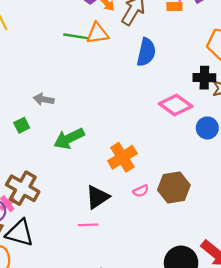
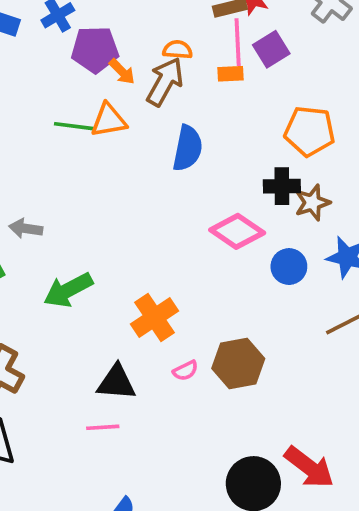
black triangle: (97, 197) -> (116, 382), turned 40

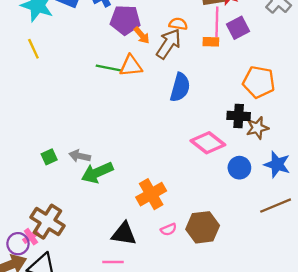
gray arrow: (26, 228) -> (80, 156), moved

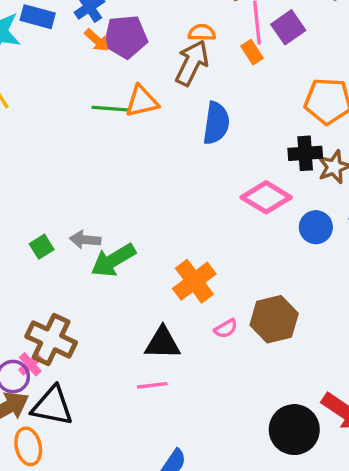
orange arrow: (142, 35) -> (97, 40), moved
orange rectangle: (211, 42) -> (252, 52), turned 63

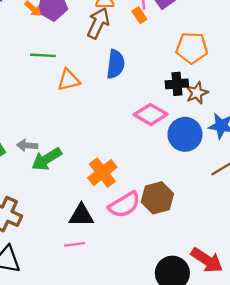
orange triangle: (142, 101) -> (69, 80), moved
blue circle: (316, 227) -> (185, 134), size x1.5
pink semicircle: (226, 329) -> (124, 205), size x2.0

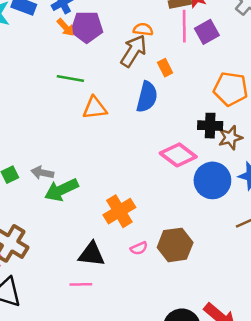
orange rectangle: (139, 15) -> (165, 68), moved
pink semicircle: (124, 205) -> (139, 248), size x0.5

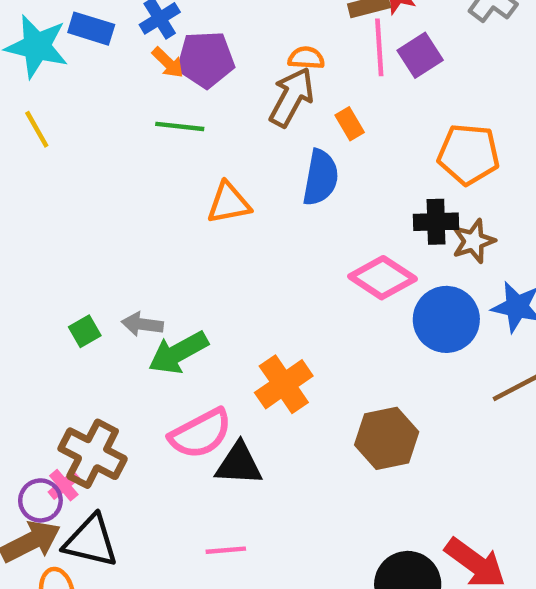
green line: (70, 78) -> (180, 126), moved
pink semicircle: (139, 248) -> (201, 434), moved, size x2.0
pink line: (81, 284) -> (226, 550), moved

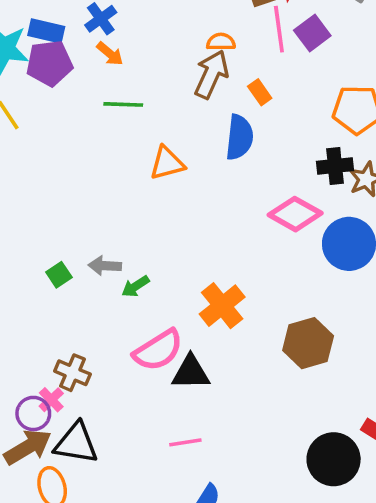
purple pentagon: (206, 59) -> (49, 63), moved
green arrow: (178, 353) -> (135, 286), size x0.6
brown cross: (93, 454) -> (72, 373), size x0.7

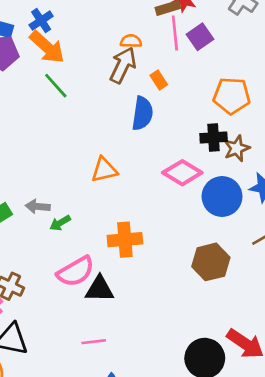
orange arrow: (110, 54) -> (47, 47), size x1.8
green line: (123, 104) -> (56, 86), turned 44
orange triangle: (167, 163) -> (104, 170), moved
orange cross: (222, 306) -> (125, 240), turned 32
brown hexagon: (308, 343) -> (211, 262), moved

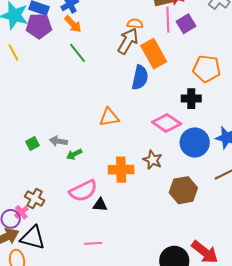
orange arrow: (47, 47) -> (73, 24), size x0.7
orange rectangle: (159, 80) -> (154, 54), size x2.0
brown star: (237, 148) -> (153, 160), moved, turned -30
black triangle: (100, 289) -> (100, 205), size x0.7

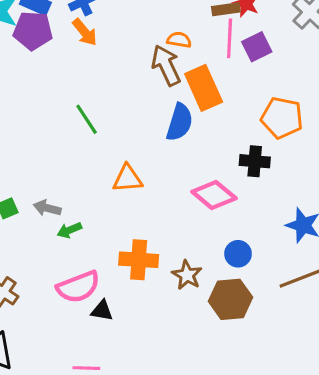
brown arrow: (128, 41) -> (166, 65), turned -60
green line: (78, 53) -> (87, 119), moved
blue circle: (195, 142) -> (238, 254), moved, size x0.6
brown star: (153, 160) -> (187, 275), moved

